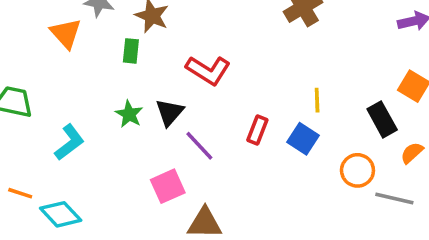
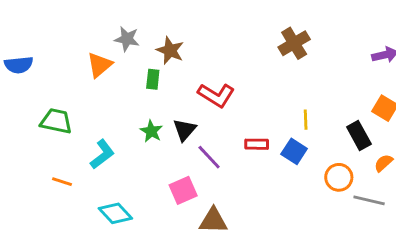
orange triangle: (66, 33) -> (99, 65), turned 32
red rectangle: (257, 130) -> (257, 144), turned 70
orange line: (20, 193) -> (62, 182), moved
cyan diamond: (61, 214) -> (115, 213), moved

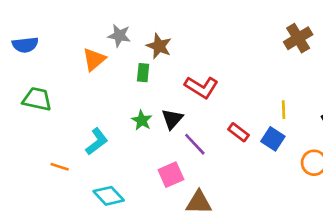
brown cross: (294, 43) -> (298, 38), moved
blue semicircle: (19, 65) -> (25, 45), moved
green trapezoid: (56, 121) -> (37, 99), moved
red rectangle: (257, 144) -> (238, 132), turned 36

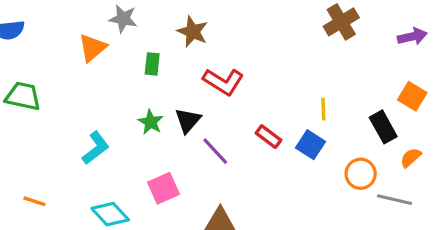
brown star: (159, 46) -> (193, 32), moved
orange line: (60, 167) -> (34, 201), moved
pink square: (171, 175) -> (164, 188), moved

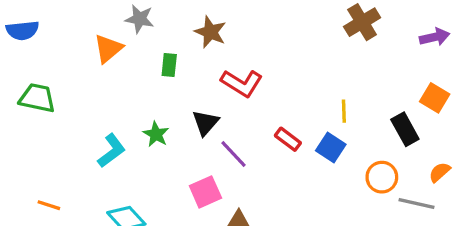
green star: (151, 122) -> (156, 134), moved
orange semicircle: (411, 158) -> (440, 172), moved
pink square: (164, 188) -> (205, 192), moved

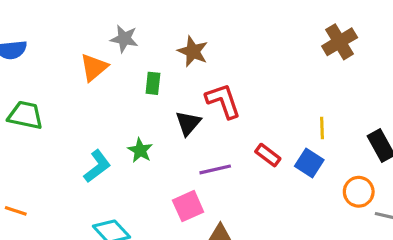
red L-shape: (242, 83) -> (223, 101), turned -141
black triangle: (205, 123) -> (188, 123), moved
purple line: (233, 154) -> (215, 169), turned -60
orange line: (49, 205) -> (16, 211), moved

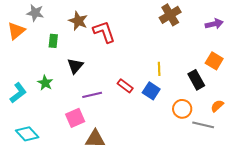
red L-shape: (223, 101) -> (104, 32), moved

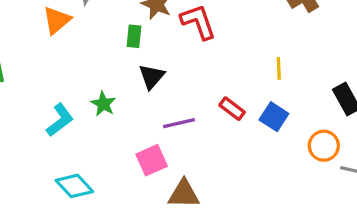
green rectangle: (53, 41) -> (134, 36), moved
yellow line: (159, 69) -> (279, 68), moved

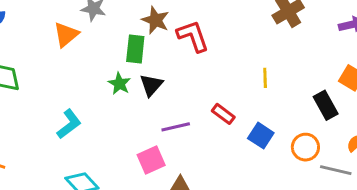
green rectangle: (134, 36) -> (135, 49), size x1.4
green star: (103, 104) -> (119, 84), moved
blue square: (274, 117) -> (261, 136), moved

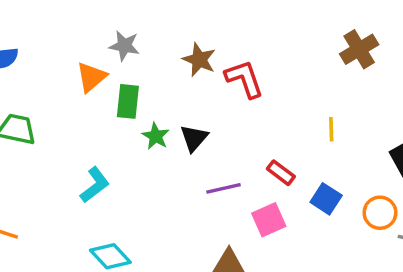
green rectangle: (135, 49) -> (128, 101), moved
pink square: (151, 160) -> (269, 220), moved

